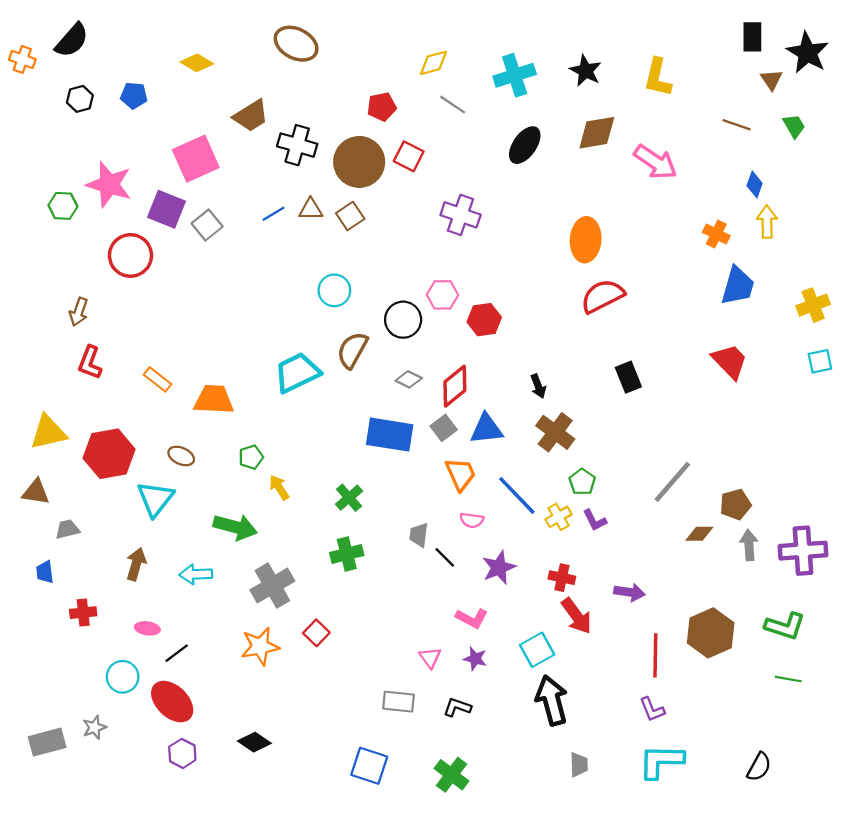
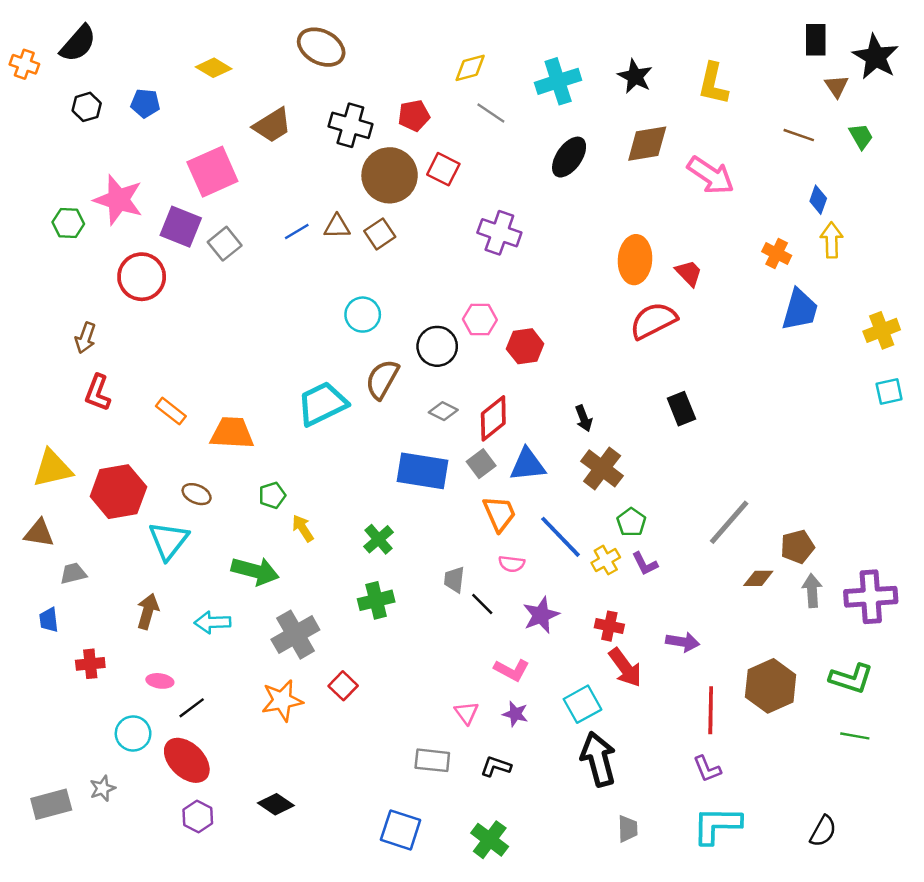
black cross: (297, 145) -> (350, 125), moved
red trapezoid: (730, 361) -> (689, 273), moved, size x0.7

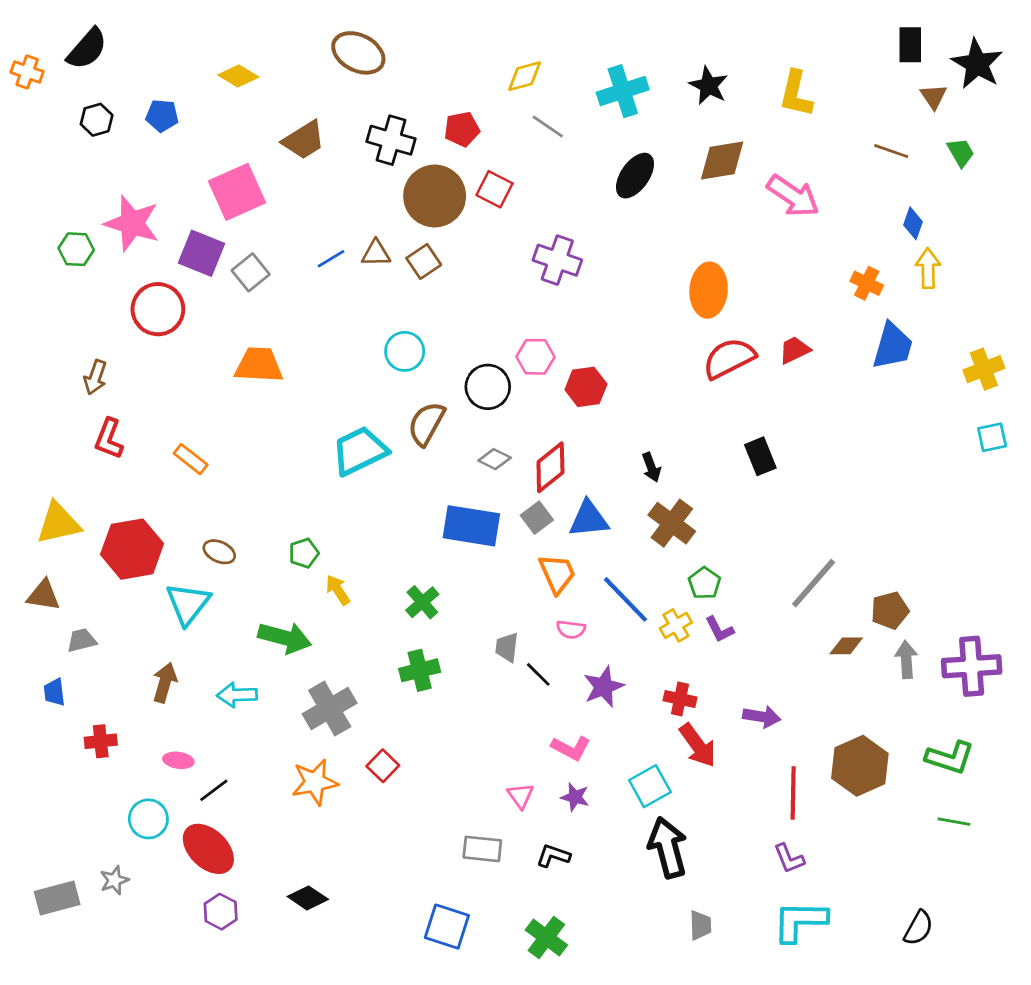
red trapezoid: (689, 273) -> (794, 350), moved, turned -72
orange trapezoid: (232, 433) -> (259, 365), moved

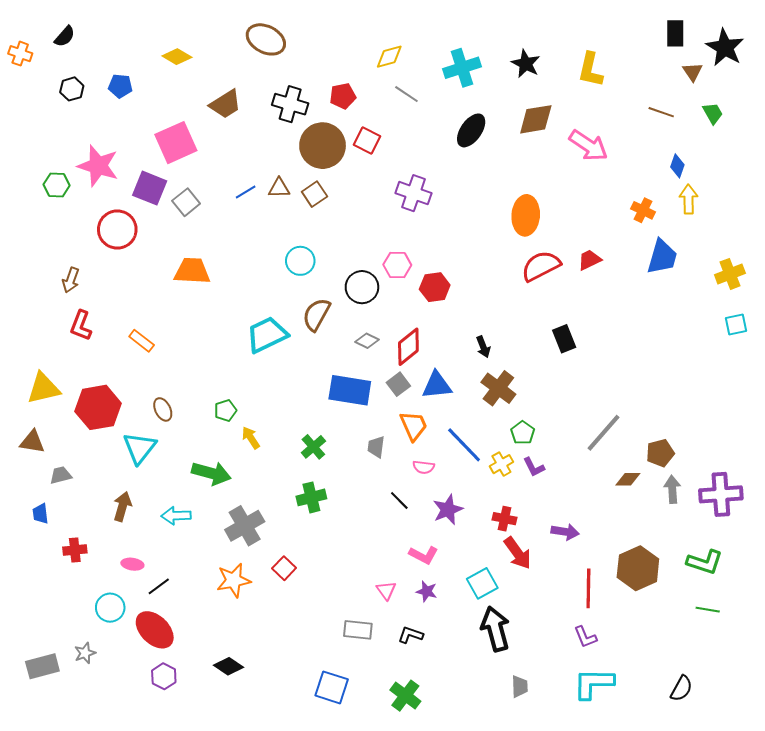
black semicircle: (87, 49) -> (65, 36), size x0.7
brown ellipse: (219, 552) -> (163, 409), turned 40
gray trapezoid: (507, 647) -> (376, 447), moved

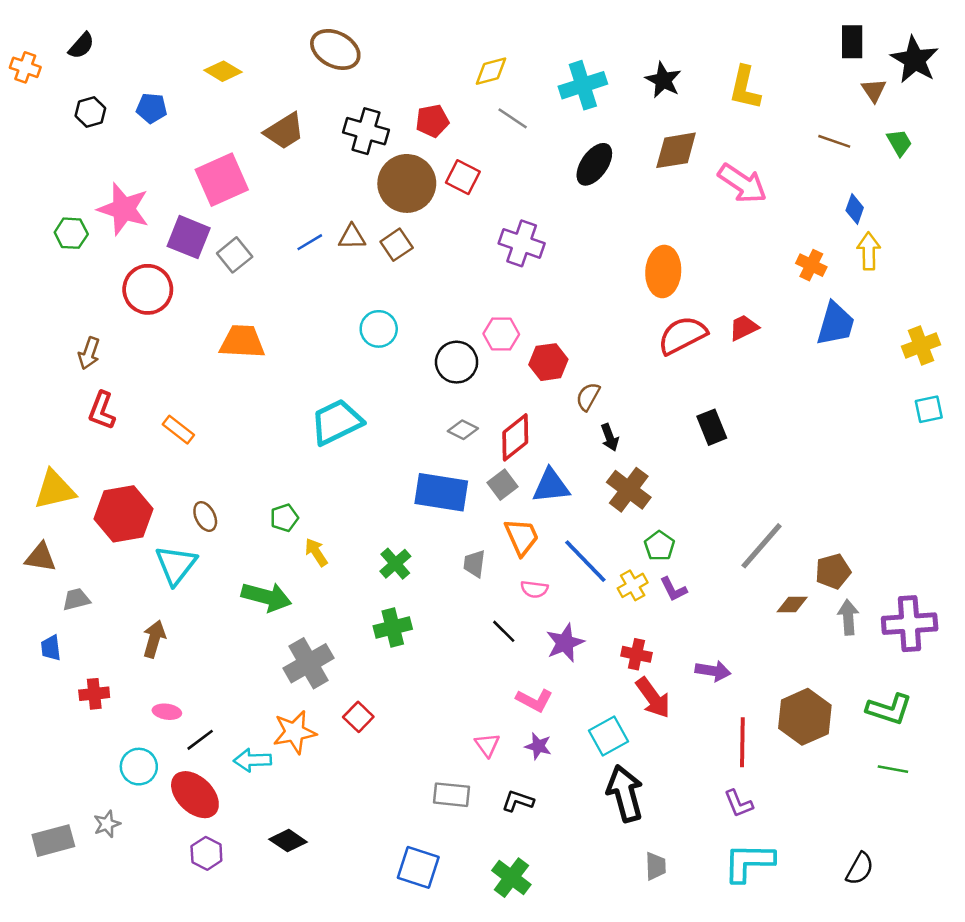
brown semicircle: (316, 314) -> (588, 397), moved, size x0.7
cyan arrow: (176, 516) -> (252, 760), moved

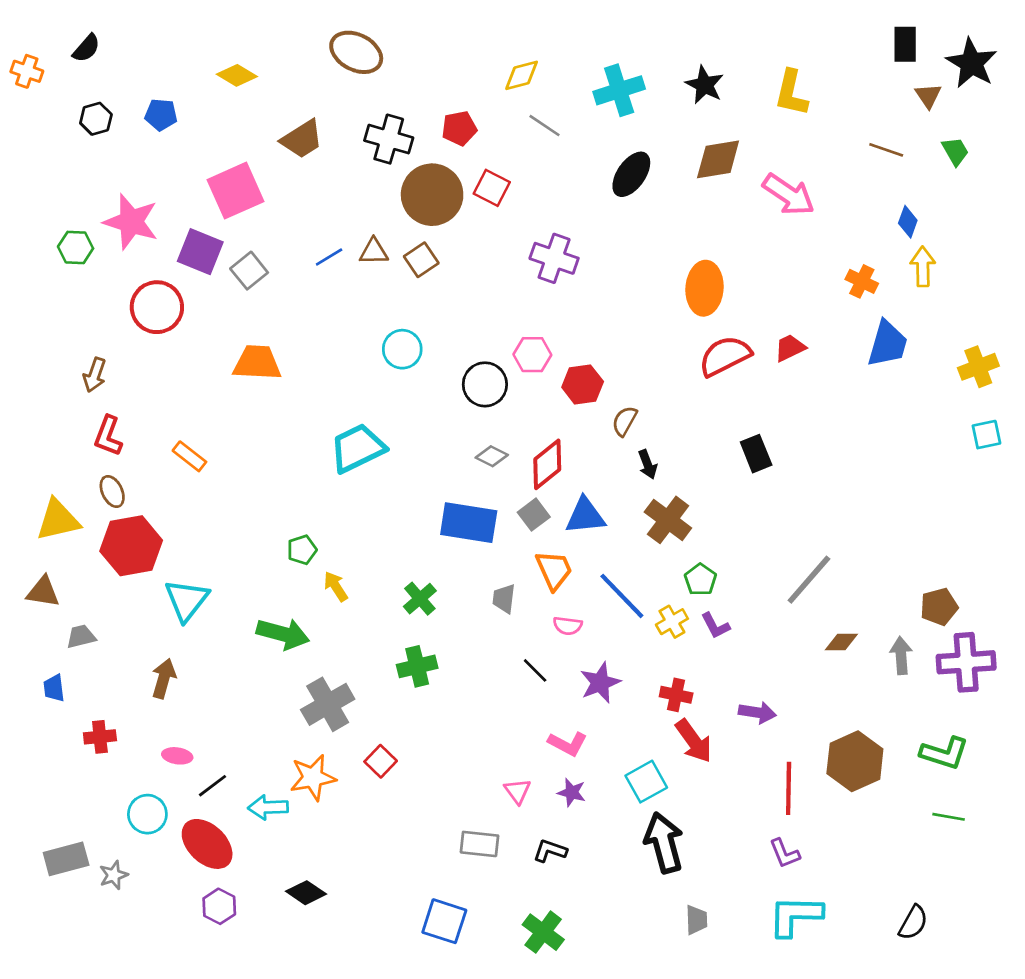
brown ellipse: (205, 516) -> (112, 492), moved
brown pentagon: (833, 571) -> (939, 607), moved
gray rectangle: (53, 841) -> (66, 859), moved

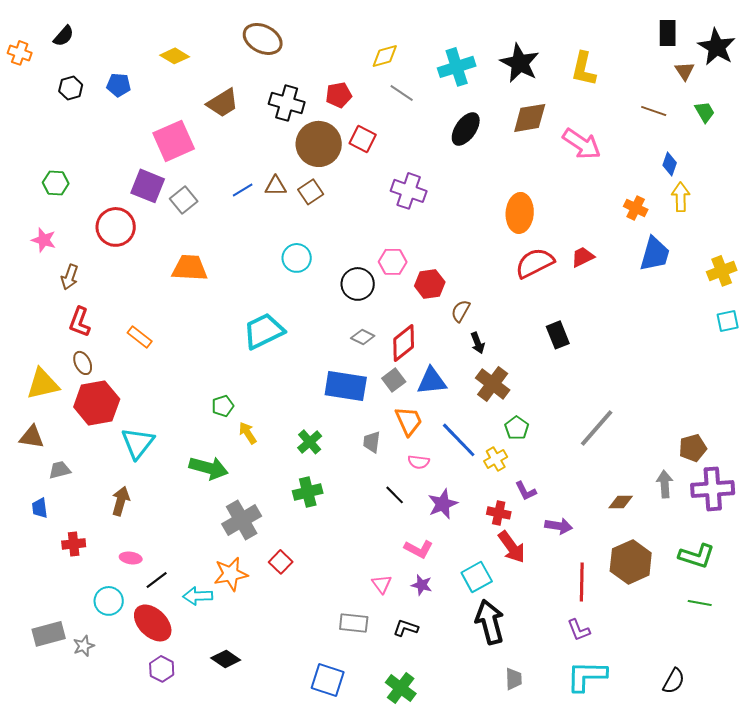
black star: (705, 85) -> (520, 63), size x1.4
pink star: (131, 222) -> (44, 240), moved, size x0.6
purple L-shape: (715, 626) -> (526, 491), moved
brown diamond: (841, 642) -> (621, 502), moved

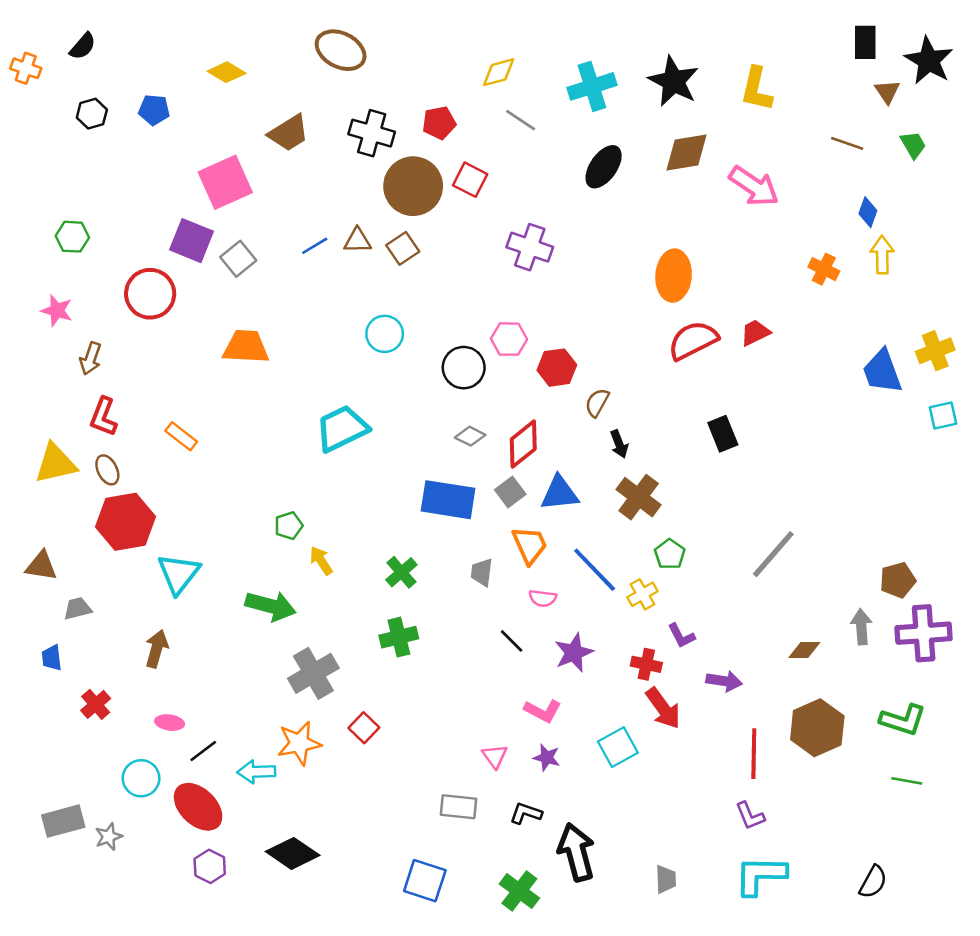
blue trapezoid: (655, 254) -> (882, 371), moved, turned 144
yellow triangle: (43, 384) -> (56, 463), moved
red cross: (74, 544) -> (96, 704), turned -35
black arrow: (490, 622) -> (576, 852), moved
black diamond: (226, 659) -> (293, 853), size x1.4

